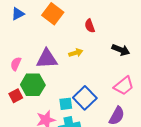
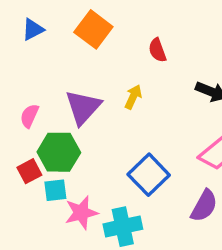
yellow arrow: (76, 53) -> (133, 97), turned -48
purple triangle: (47, 59) -> (83, 107), turned -45
cyan square: (66, 104) -> (55, 190), moved

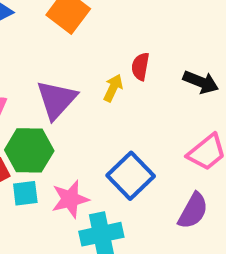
red semicircle: (157, 50) -> (140, 66), moved, turned 30
pink star: (81, 213) -> (70, 199), moved

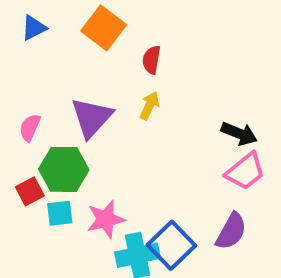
red semicircle: (140, 66) -> (151, 60), moved
black arrow: (201, 82) -> (239, 134), moved
blue square: (131, 176) -> (171, 245), moved

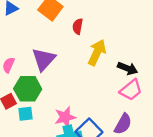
yellow arrow: (149, 106) -> (97, 53), moved, size x1.6
pink star: (106, 219) -> (65, 117), moved

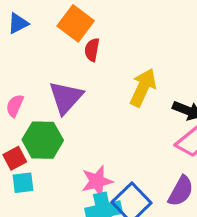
red semicircle: (78, 26) -> (92, 50), moved
cyan square: (25, 114) -> (23, 183), moved

